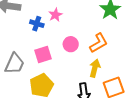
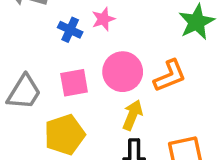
pink circle: (71, 44) -> (123, 72), size x1.5
yellow arrow: (95, 68) -> (133, 115), moved

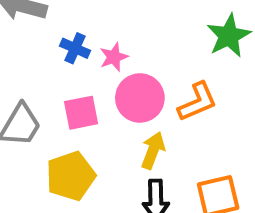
pink star: (103, 19) -> (114, 57), moved

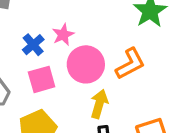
blue cross: (75, 48) -> (33, 45), moved, turned 30

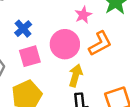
pink star: (63, 35) -> (83, 15), moved

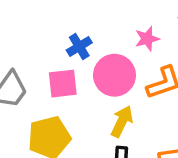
blue cross: (23, 29) -> (79, 46), moved

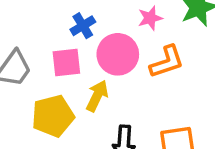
yellow arrow: (122, 121) -> (97, 96), moved

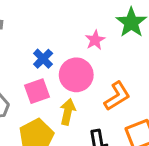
orange L-shape: (167, 62) -> (117, 96), moved

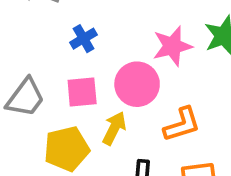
pink star: (95, 40) -> (172, 46), size x1.5
blue cross: (43, 59) -> (84, 39), moved

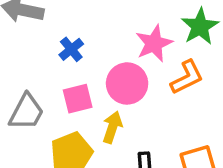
orange L-shape: (182, 124) -> (187, 77), moved

